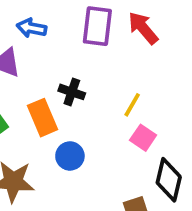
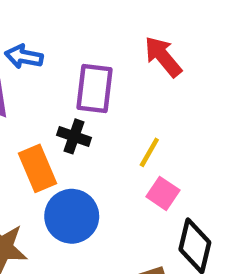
purple rectangle: (97, 26) -> (95, 88), moved
blue circle: (70, 156) -> (72, 216), size x1.5

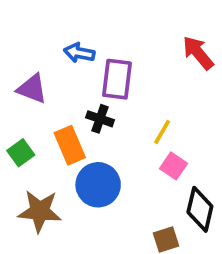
blue arrow: (24, 57) -> (79, 53), moved
red arrow: (163, 57) -> (198, 53), moved

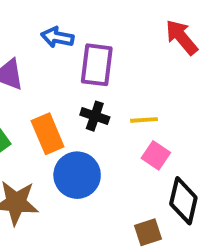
black cross: (100, 119) -> (95, 116), moved
yellow line: (162, 132) -> (144, 120), turned 56

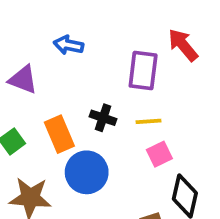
purple rectangle: (97, 65) -> (143, 70), moved
pink square: (156, 155) -> (159, 154), turned 30

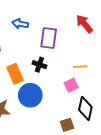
purple rectangle: (143, 70) -> (49, 38), moved
yellow line: (148, 121) -> (80, 67), moved

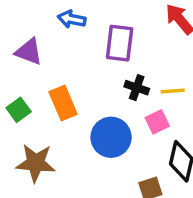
black cross: (39, 65) -> (137, 88), moved
blue circle: (30, 95) -> (111, 137), moved

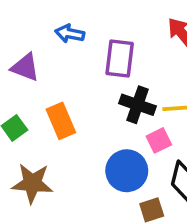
black cross: (137, 88) -> (137, 105), size x1.4
blue circle: (111, 137) -> (127, 171), moved

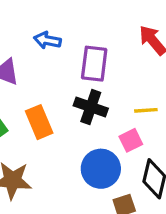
black cross: (137, 105) -> (91, 107), moved

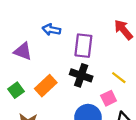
yellow line: (146, 110) -> (119, 78), turned 42
orange rectangle: (39, 122) -> (46, 86), turned 70

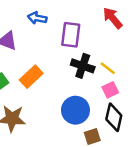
black cross: (81, 75) -> (83, 66), moved
pink square: (109, 98) -> (110, 90), moved

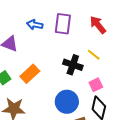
purple rectangle: (71, 35) -> (63, 24), moved
yellow line: (108, 68) -> (94, 55), moved

